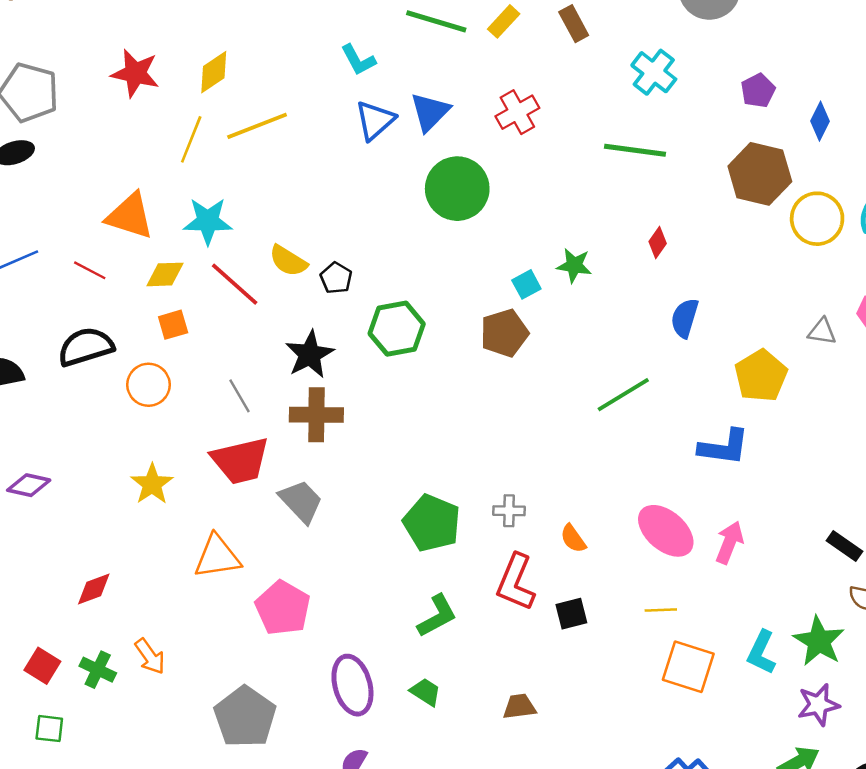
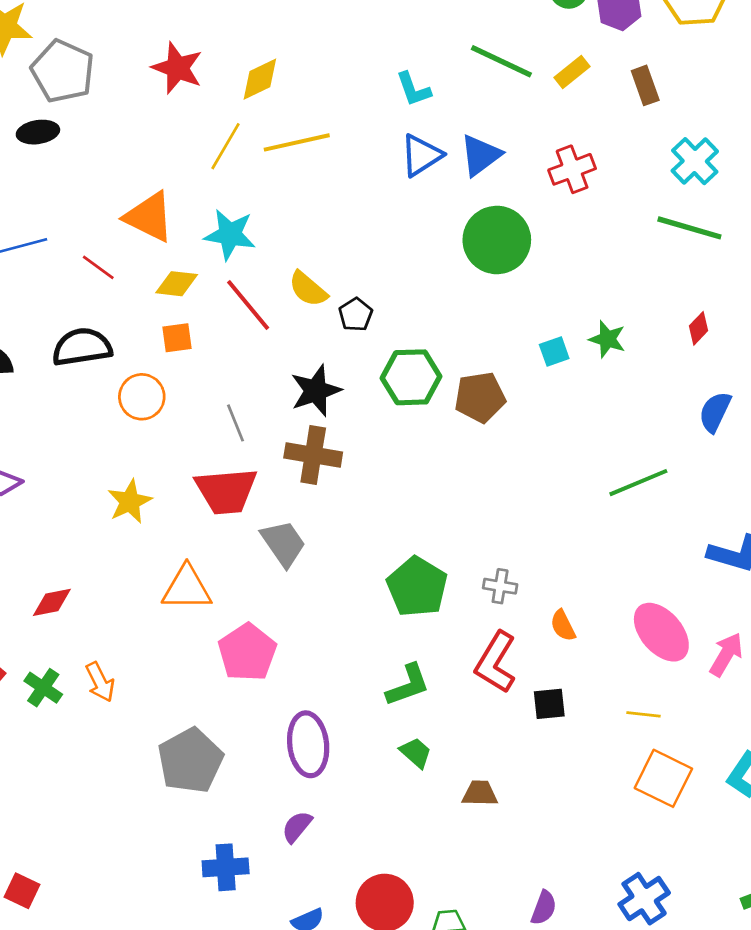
cyan cross: (654, 72) -> (695, 161), moved
brown pentagon: (504, 333) -> (480, 397), moved
green trapezoid: (426, 692) -> (416, 753), moved

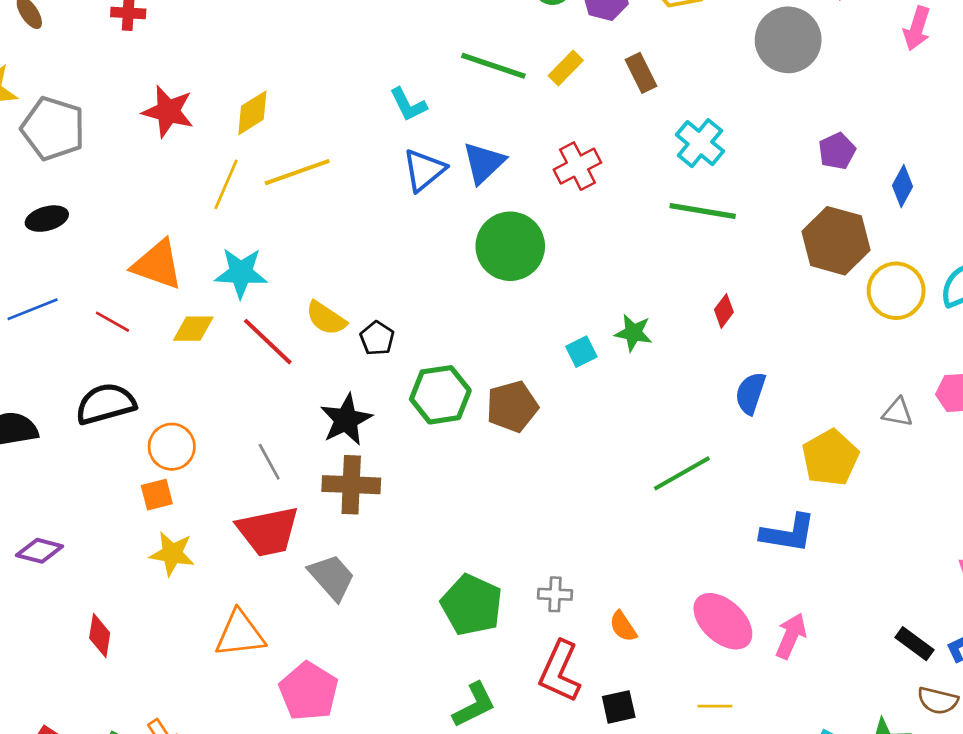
black ellipse: (38, 132) -> (47, 219), moved
orange square: (177, 338) -> (157, 495), moved
yellow star: (130, 502) -> (172, 554), turned -30
red diamond: (52, 602) -> (100, 636), moved, turned -63

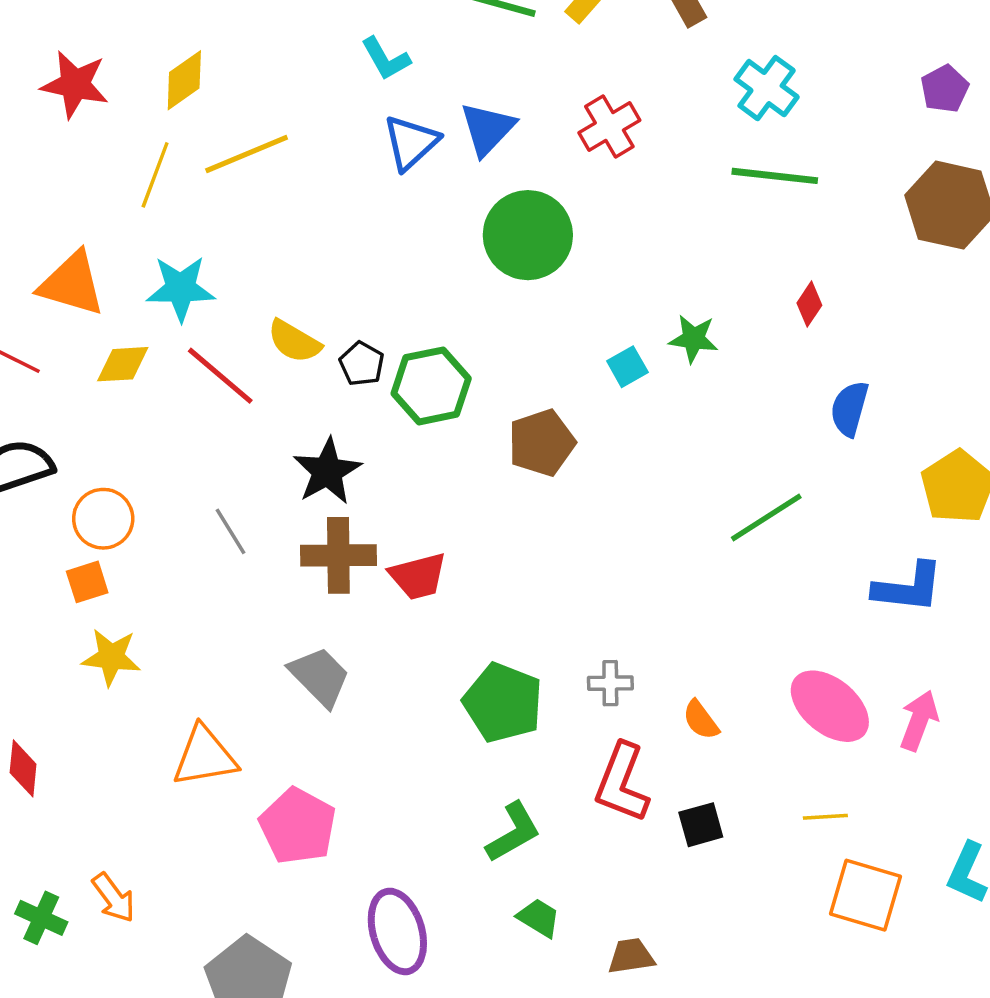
green hexagon: (440, 395) -> (431, 386), moved
red trapezoid: (268, 531) -> (418, 576), moved, size x0.7

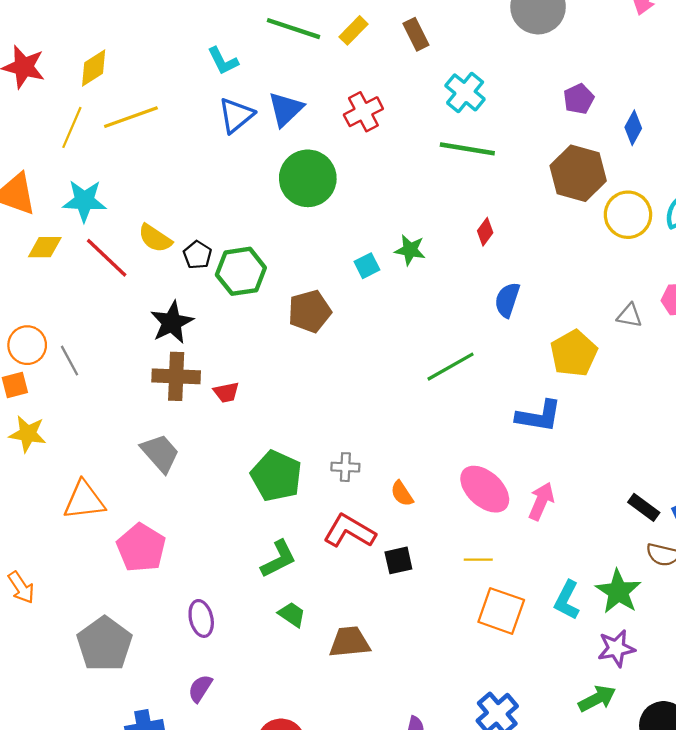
gray line: (231, 531) -> (69, 361), moved
red trapezoid: (418, 576) -> (226, 392), size x0.7
red L-shape: (622, 783) -> (349, 531), turned 96
purple ellipse: (397, 931) -> (201, 618), size x0.7
brown trapezoid: (631, 956) -> (350, 642), size x1.4

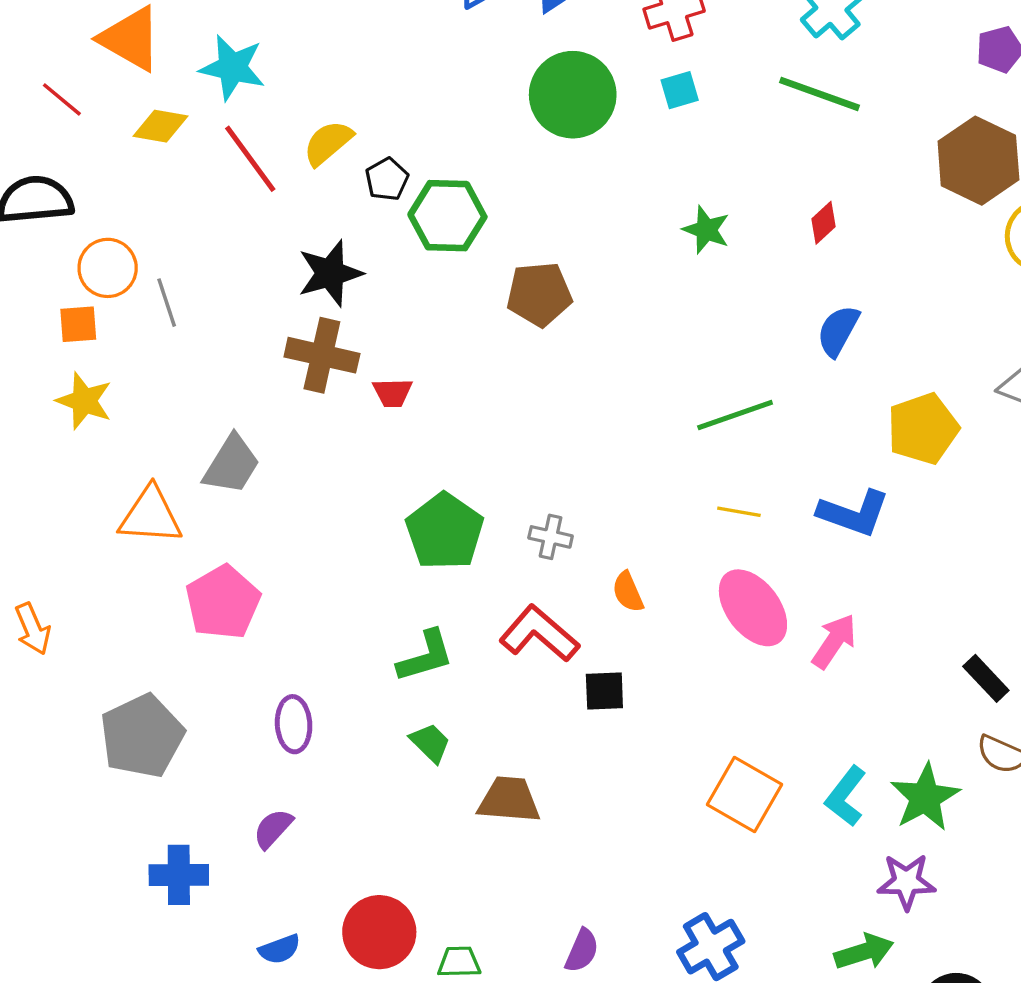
yellow semicircle: (155, 238) -> (328, 143), turned 96
cyan square: (367, 266) -> (680, 90), moved
gray trapezoid: (160, 453) -> (232, 465), moved, turned 63
yellow line: (478, 560) -> (739, 512), moved

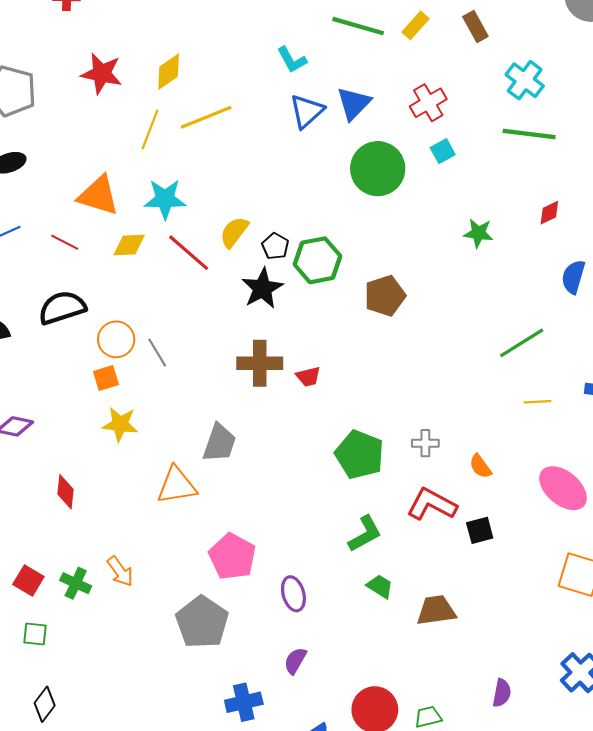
red diamond: (824, 223) -> (549, 213), turned 30
black star: (330, 273) -> (262, 288), moved
pink pentagon: (223, 602) -> (232, 556), moved
pink ellipse: (753, 608) -> (563, 488), moved

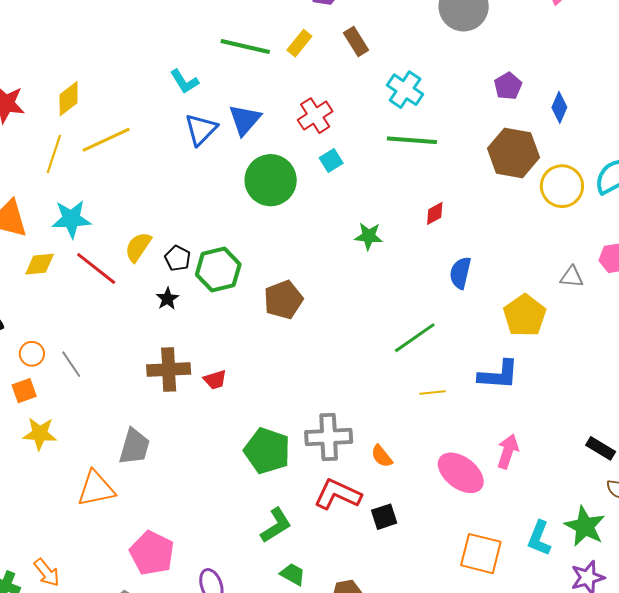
black star: (262, 288) -> (167, 299), size x0.6
orange circle: (116, 339) -> (32, 354), size x0.7
gray cross: (425, 443) -> (329, 437), size x1.8

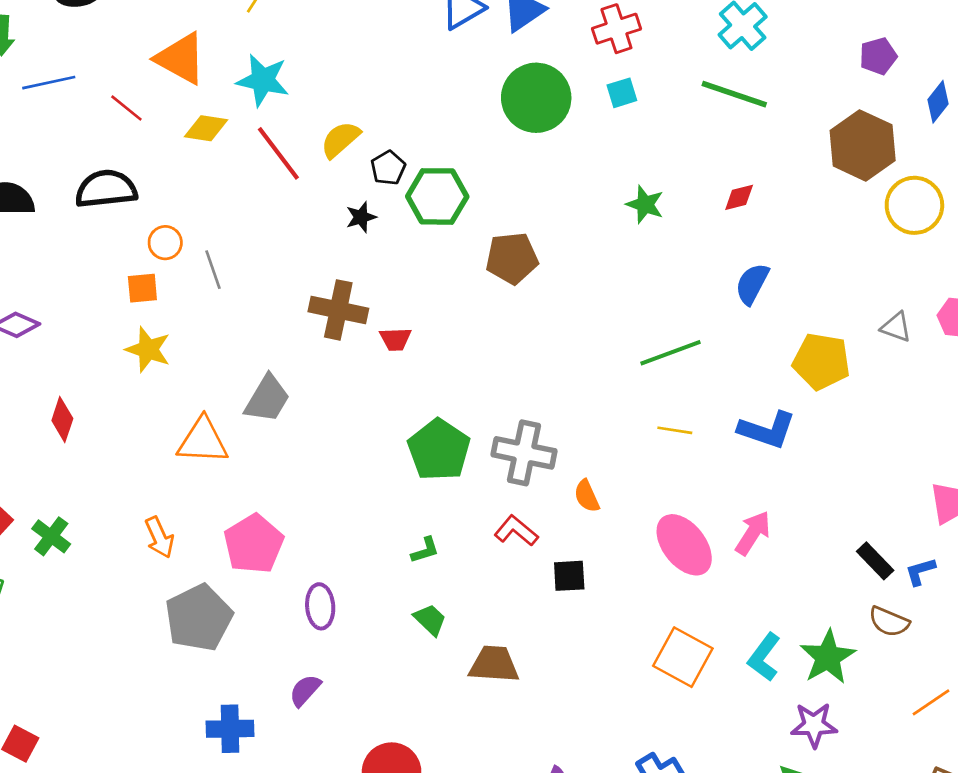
yellow pentagon: (525, 315) -> (821, 361), turned 30
red L-shape: (338, 494) -> (516, 531), size x0.7
green L-shape: (276, 525) -> (425, 550), size x0.6
orange arrow: (47, 572) -> (159, 537), moved

